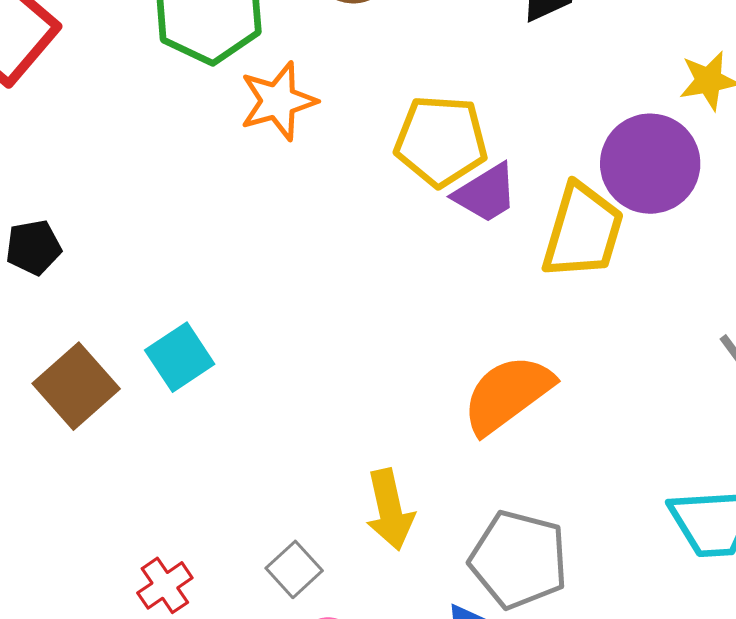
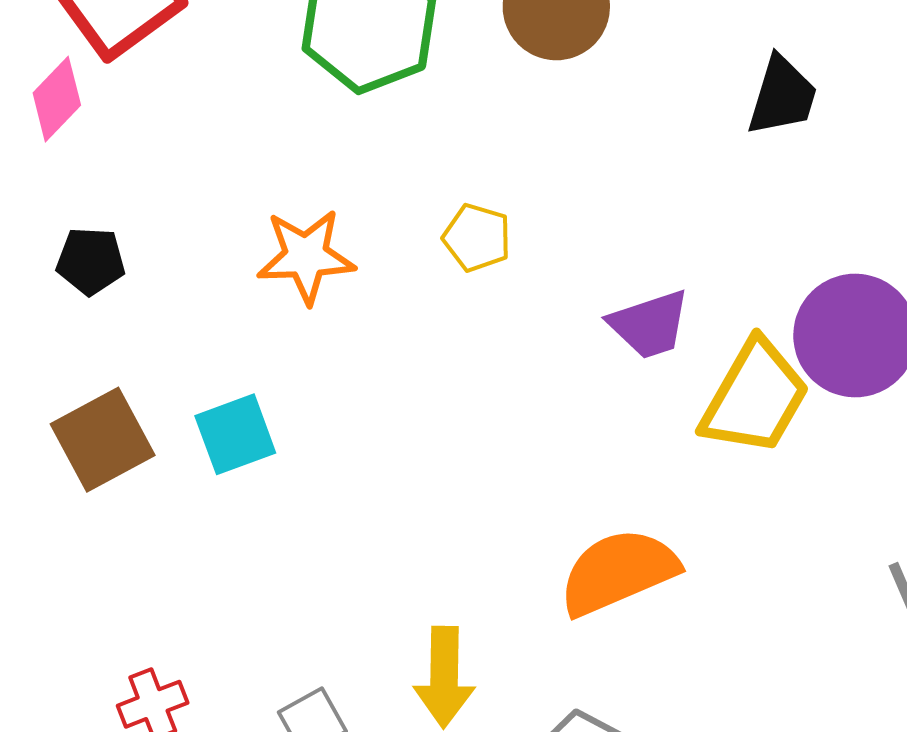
orange star: (278, 101) -> (306, 256), moved
yellow pentagon: (441, 141) -> (477, 238), moved, size x0.6

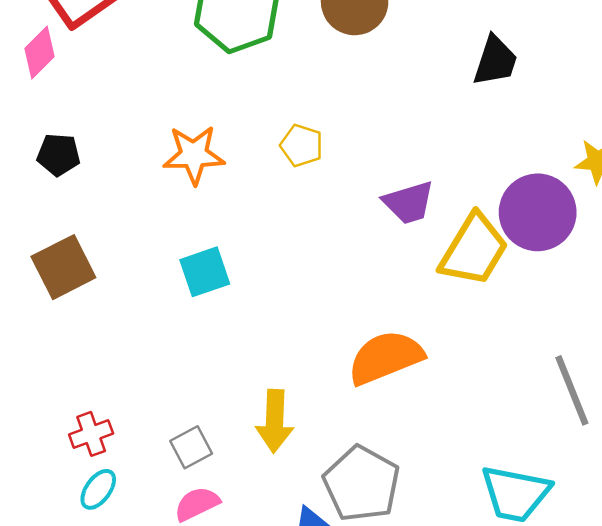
cyan square: (235, 434) -> (205, 272), moved

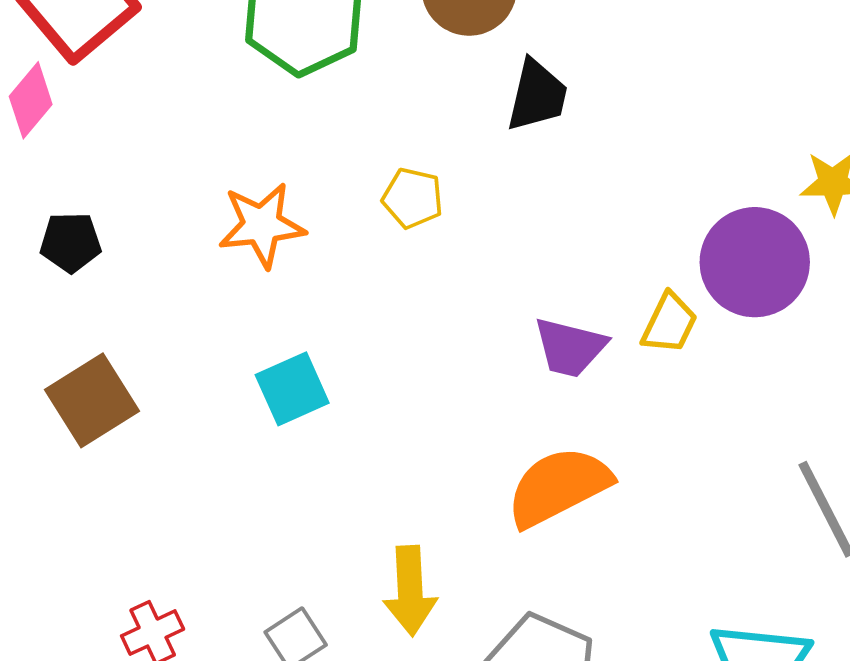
black trapezoid: (495, 61) -> (537, 95), moved
purple trapezoid: (409, 202) -> (570, 347), moved, turned 36
yellow trapezoid: (474, 250) -> (669, 323), size x0.6

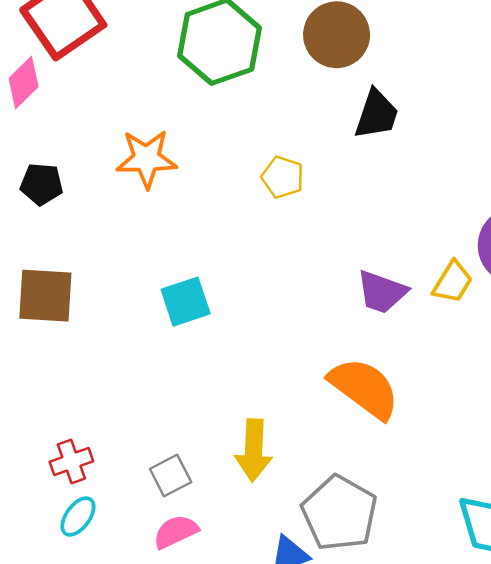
orange star: (262, 225) -> (146, 159), moved
brown square: (92, 400) -> (45, 296), turned 30
orange semicircle: (559, 487) -> (364, 388), turned 58

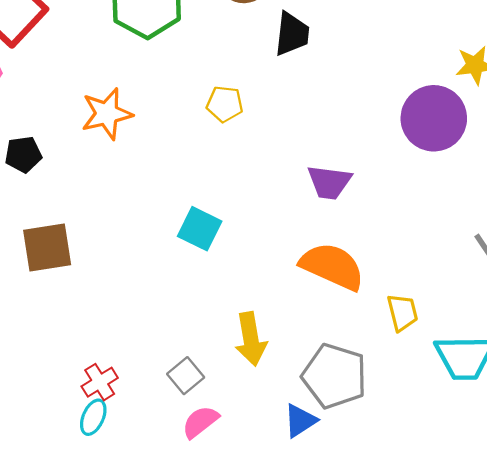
yellow trapezoid: (453, 282) -> (402, 312), moved, turned -33
cyan square: (186, 302) -> (200, 229), moved, turned -33
cyan ellipse: (78, 516) -> (93, 417), moved

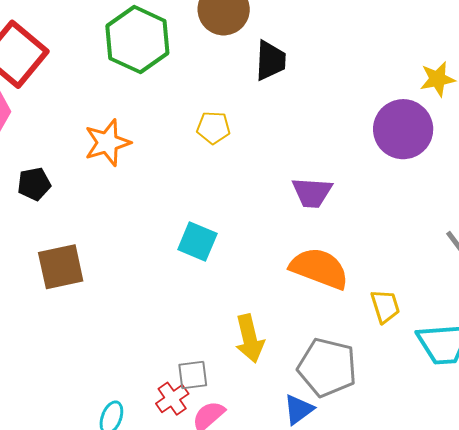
gray square: (186, 376) -> (193, 375), turned 36
red cross: (100, 382) -> (172, 399), moved

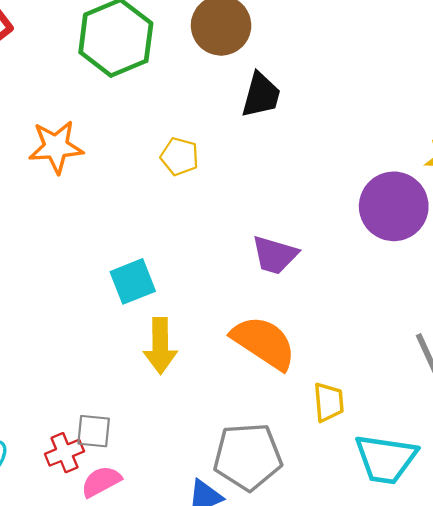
cyan square: (197, 242) -> (133, 281), turned 33
yellow arrow: (250, 338) -> (160, 346), moved
gray pentagon: (327, 367) -> (248, 457), turned -30

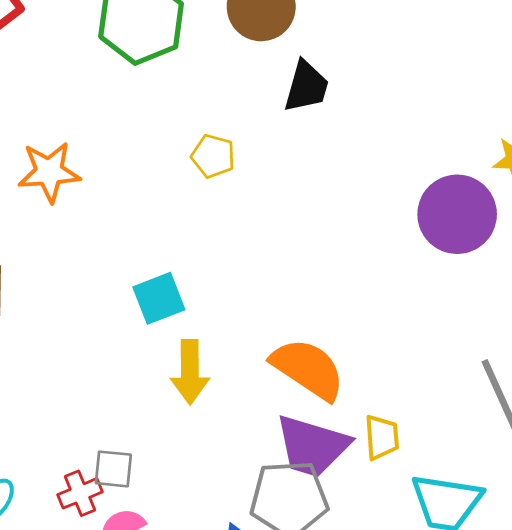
orange star: (56, 147) -> (49, 172), moved
purple trapezoid: (275, 255) -> (312, 446), moved, size x1.4

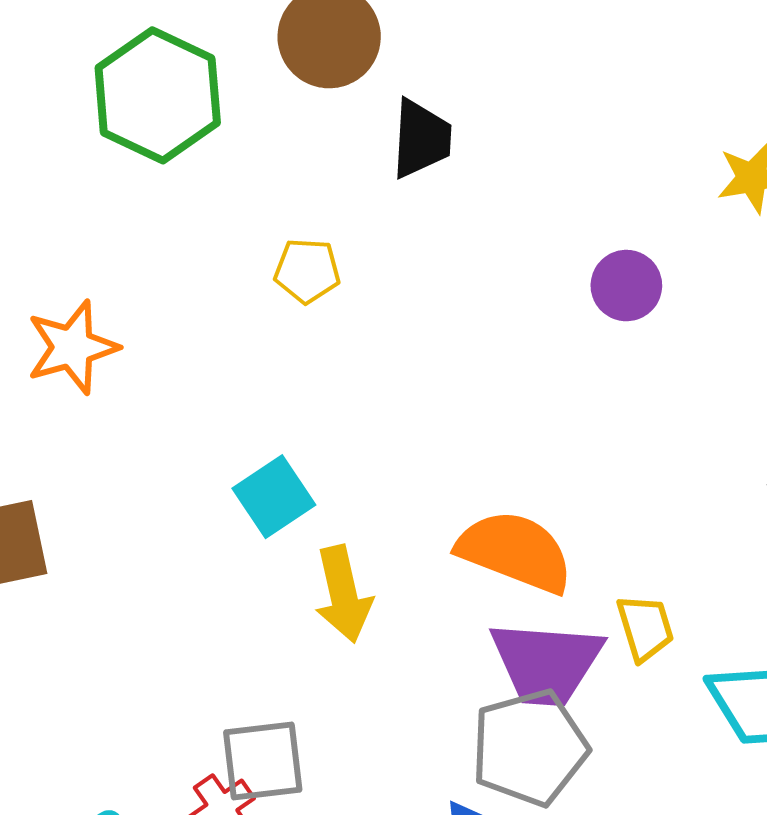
purple circle: (457, 214) -> (626, 286), moved, size x0.6
gray square: (113, 469) -> (263, 761), size x1.4

